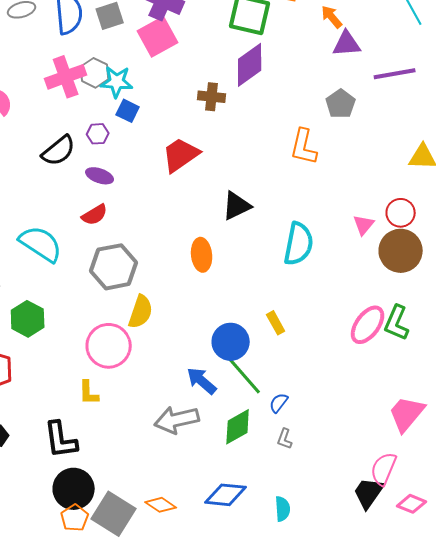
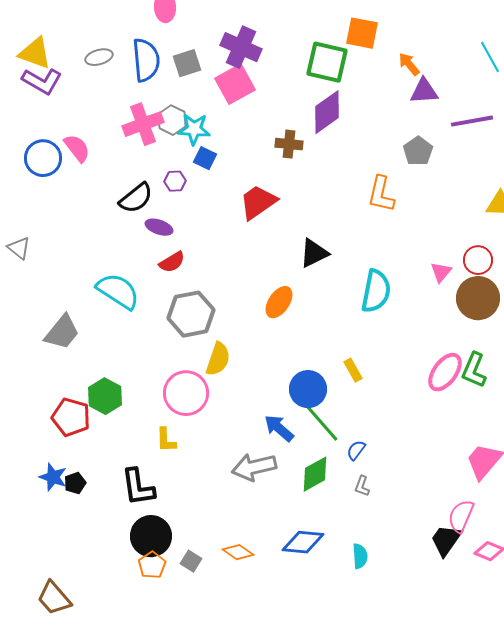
purple ellipse: (100, 176) -> (159, 227), moved
orange ellipse: (202, 255) -> (279, 302), turned 40
green hexagon: (28, 319) -> (105, 396), moved
gray square: (114, 514) -> (191, 561), size x0.5

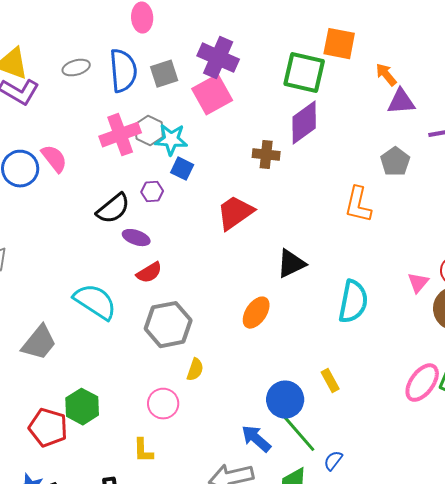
yellow semicircle: (218, 359) -> (195, 370), size x0.7
pink circle: (186, 393) -> (163, 404), size x0.7

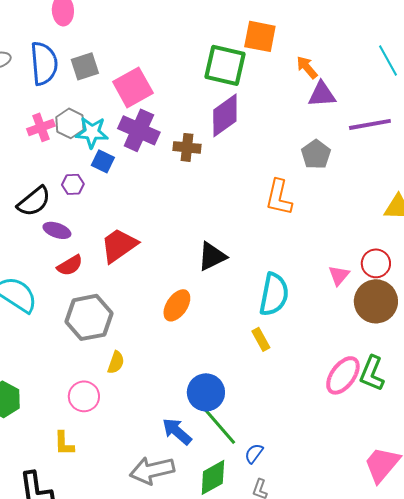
purple cross: (218, 58) -> (139, 130), moved
pink cross: (120, 135) -> (41, 127), size x0.7
red trapezoid: (235, 213) -> (119, 245), moved
yellow rectangle: (330, 381) -> (261, 339), moved

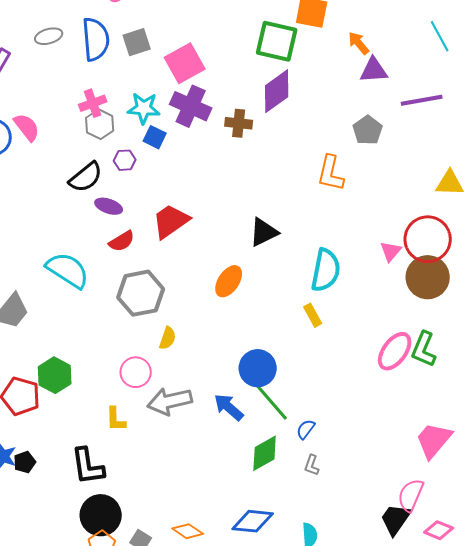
gray hexagon: (70, 123) -> (100, 124), moved
red circle: (376, 263) -> (428, 239), size x1.6
gray arrow: (152, 470) -> (170, 401), moved

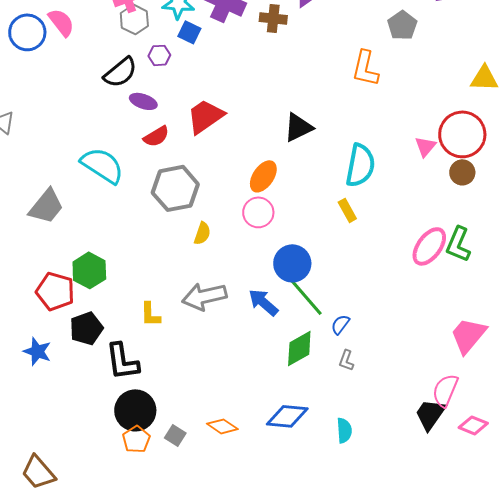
brown circle: (428, 277) -> (462, 172), size x0.6
pink circle: (136, 372) -> (258, 212), moved
black pentagon: (25, 462) -> (86, 328), moved, size x1.5

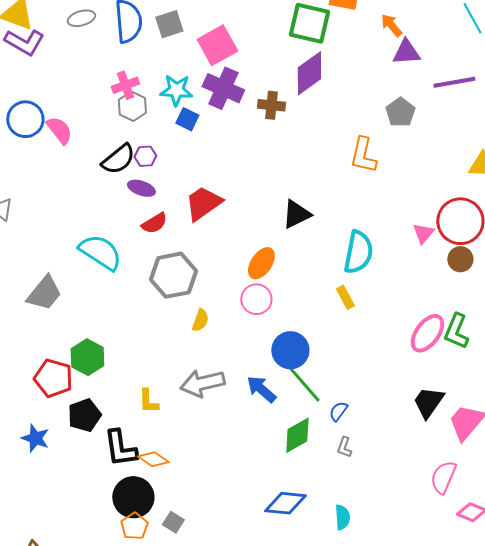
pink semicircle: (61, 22) -> (59, 130), moved
purple hexagon: (159, 55) -> (145, 156), moved
black trapezoid: (430, 414) -> (428, 402), moved
orange diamond: (222, 426) -> (153, 459), moved

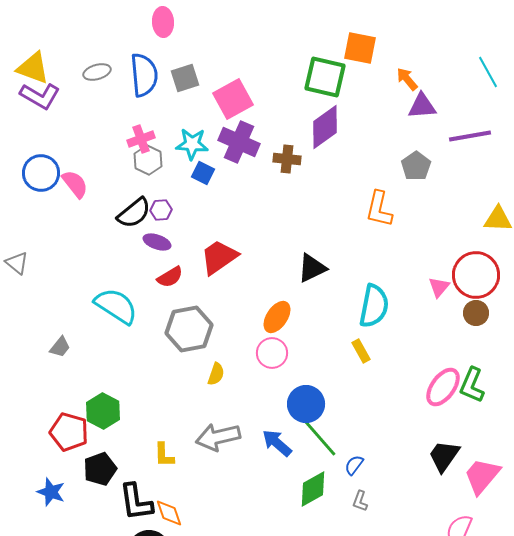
gray trapezoid: (44, 293) -> (60, 347), size x0.6
orange diamond: (153, 459) -> (169, 513), turned 36

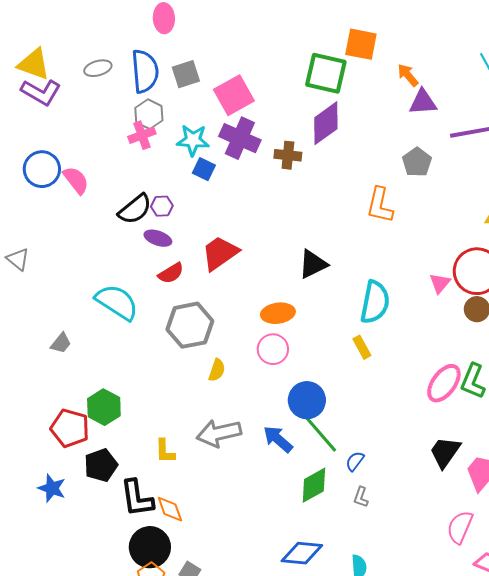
gray hexagon: (148, 160) -> (149, 114), moved
orange ellipse: (277, 317) -> (278, 313), turned 48

